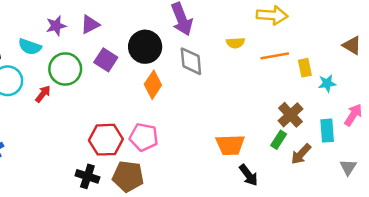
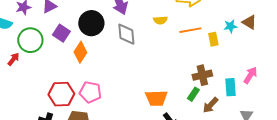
cyan star: (327, 83) -> (230, 26), moved
orange diamond: (153, 85) -> (80, 52), moved
brown cross: (290, 115) -> (202, 75), turned 30

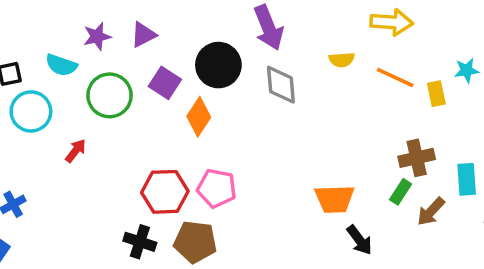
orange line: (190, 30) -> (395, 78), turned 35
red arrow: (13, 59) -> (76, 151), moved

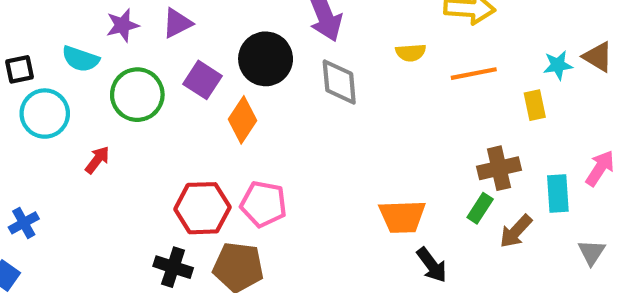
orange line: (395, 78) -> (474, 74), turned -36
yellow rectangle: (436, 94) -> (535, 105), moved

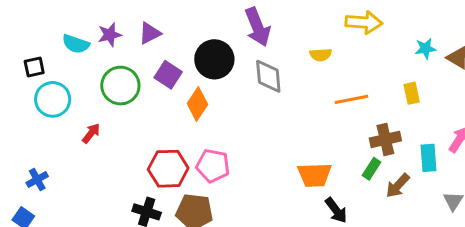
cyan semicircle: (81, 59) -> (76, 44), moved
cyan star: (558, 65) -> (425, 49), moved
orange line: (474, 74) -> (351, 99), moved

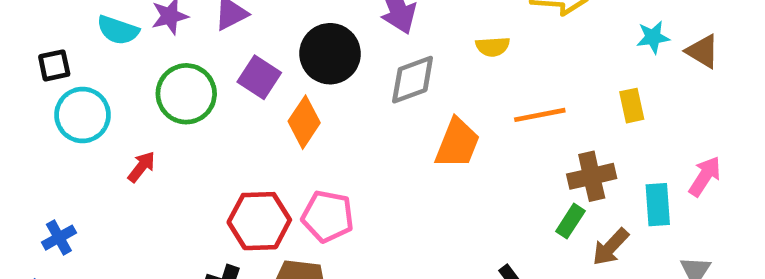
gray diamond: (268, 76) -> (413, 80), turned 75
orange trapezoid: (315, 175) -> (457, 143), moved, turned -66

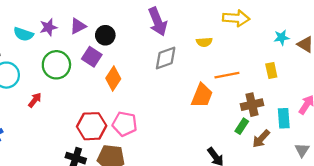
black circle: (330, 54) -> (105, 35), moved, size x0.7
orange trapezoid: (457, 143) -> (202, 96), moved

